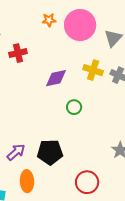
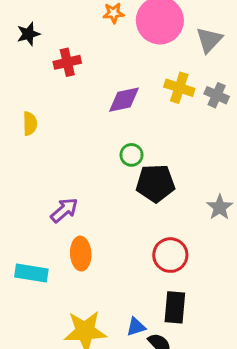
green circle: (74, 107) -> (131, 155), moved
black pentagon: (50, 152) -> (155, 183), moved

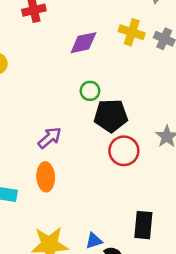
purple arrow: (64, 210) -> (50, 138), moved
red circle: (170, 255) -> (124, 151), moved
black rectangle: (175, 307) -> (143, 225), moved

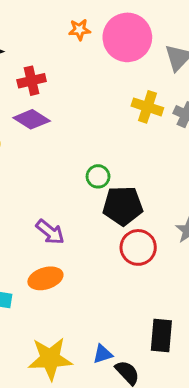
purple diamond: (83, 43) -> (32, 119), moved, turned 44
purple arrow: (50, 138) -> (50, 232), turned 80
orange ellipse: (46, 177) -> (45, 278), turned 76

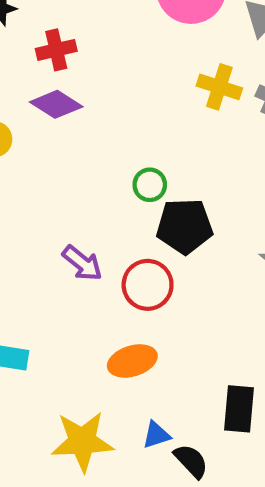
red circle: (138, 247) -> (148, 285), moved
orange ellipse: (45, 278) -> (132, 361), moved

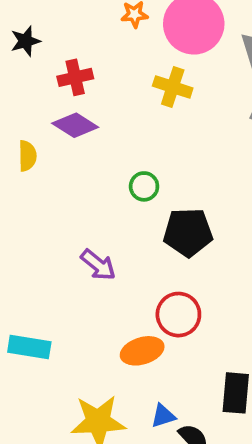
yellow cross: (219, 87) -> (173, 87), moved
green circle: (150, 185) -> (144, 186), moved
red circle: (148, 285) -> (178, 315), moved

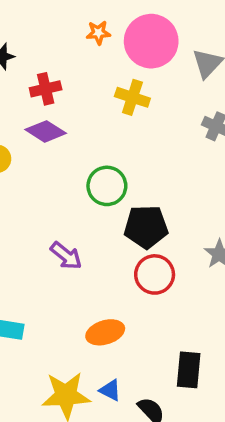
green circle: (144, 186) -> (107, 186), size x1.5
red circle: (178, 315) -> (155, 274), moved
blue triangle: (163, 416) -> (110, 390), moved, turned 45

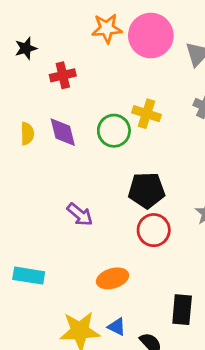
orange star: (98, 33) -> (107, 28), size x1.5
yellow cross: (132, 97) -> (147, 114), moved
purple diamond: (46, 131) -> (63, 132), moved, turned 44
green circle: (107, 186) -> (114, 131), moved

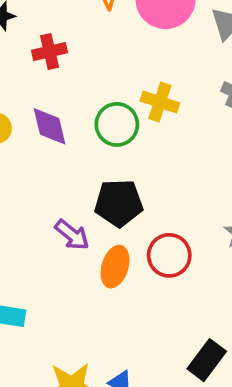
black pentagon: (147, 190) -> (119, 203), moved
orange ellipse: (112, 278) -> (115, 267), moved, turned -56
black rectangle: (182, 310) -> (207, 360), turned 32

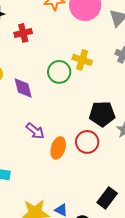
purple diamond: (50, 126) -> (23, 88), moved
black pentagon: (119, 203) -> (102, 114), moved

